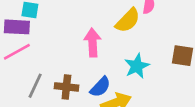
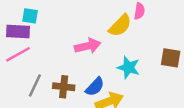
pink arrow: (93, 43) -> (88, 46), turned 80
cyan star: (137, 66) -> (129, 68), turned -30

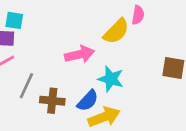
cyan star: (129, 68) -> (111, 79), moved
gray line: (35, 86) -> (26, 86), moved

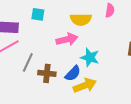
cyan square: (14, 20) -> (38, 14), moved
yellow semicircle: (116, 31) -> (81, 19), moved, turned 45

